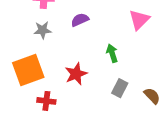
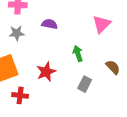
purple semicircle: (80, 20) -> (50, 24), turned 35
brown semicircle: (152, 96) -> (113, 67), moved

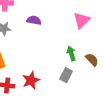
green arrow: (78, 54) -> (71, 53), moved
red star: (46, 72) -> (31, 80), moved

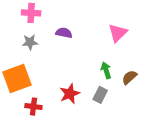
brown semicircle: (92, 60) -> (129, 77), turned -88
red star: (31, 80) -> (70, 94), moved

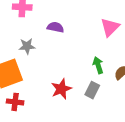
gray star: (30, 42) -> (27, 46), moved
red cross: (33, 107) -> (15, 102), moved

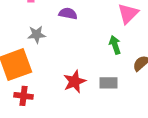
green arrow: (98, 65) -> (115, 45), moved
gray rectangle: (92, 90) -> (108, 83), turned 63

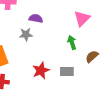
gray star: (37, 34) -> (26, 34), moved

